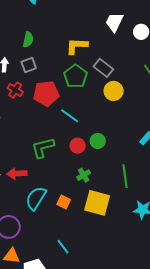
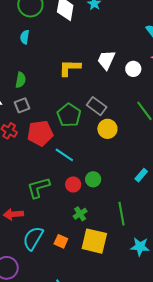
yellow L-shape: (77, 46) -> (70, 68), moved

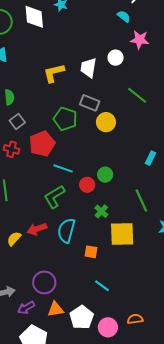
white trapezoid: (106, 60) -> (89, 68), moved
cyan line: (64, 155) -> (63, 168), moved
cyan semicircle: (33, 238) -> (66, 231), moved
orange square: (61, 241) -> (91, 252), moved

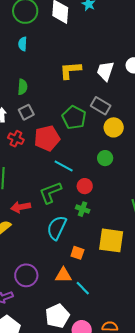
green circle: (105, 175) -> (105, 158), moved
green cross: (101, 211) -> (83, 209), moved, turned -32
red arrow: (37, 229) -> (21, 207), moved
orange triangle: (55, 309) -> (63, 275), moved

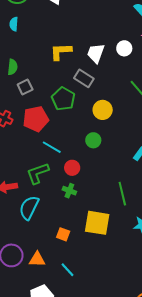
gray rectangle: (101, 106) -> (84, 78), moved
gray square: (26, 112) -> (25, 87), moved
cyan semicircle: (57, 228) -> (29, 208), moved
orange triangle: (63, 275) -> (37, 259), moved

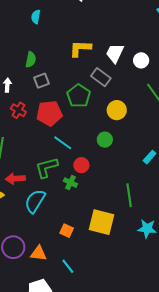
white circle: (124, 48) -> (141, 60), moved
green cross: (69, 191) -> (70, 183), moved

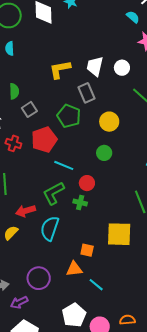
gray rectangle: (101, 77) -> (86, 93), turned 42
orange triangle: (39, 253) -> (74, 269), moved

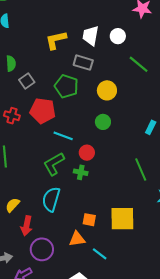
gray rectangle: (86, 93) -> (83, 63), turned -48
red pentagon: (44, 140) -> (43, 111), turned 30
red arrow: (26, 211) -> (27, 226), moved, turned -60
yellow square: (119, 234) -> (122, 219), moved

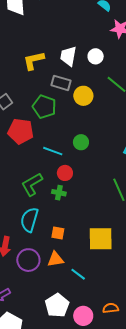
yellow circle: (107, 90) -> (83, 96), moved
cyan line: (63, 136) -> (53, 151), moved
orange square: (89, 220) -> (58, 233), moved
purple circle: (42, 249) -> (28, 260), moved

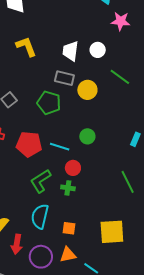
yellow L-shape: (34, 61) -> (26, 47), moved, turned 85
red pentagon: (21, 131) -> (29, 144), moved

